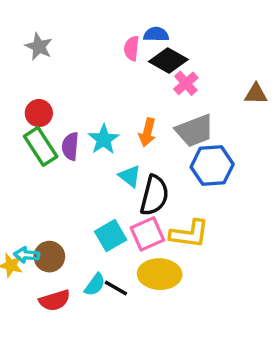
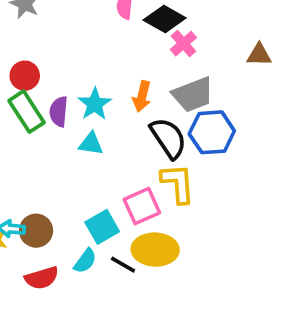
cyan triangle: (130, 176) -> (91, 144), moved, turned -30
black semicircle: (154, 195) -> (168, 138), moved, turned -48
yellow L-shape: (189, 234) -> (178, 183), moved, turned -102
cyan square: (111, 236) -> (102, 227), moved
black line: (116, 288) -> (123, 265), moved

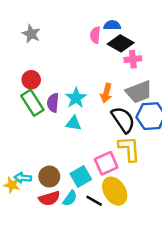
pink cross: (183, 44) -> (133, 59), turned 35
brown circle: (36, 231) -> (49, 177), moved
yellow ellipse: (155, 250) -> (115, 191), turned 56
red semicircle: (42, 278) -> (49, 198), moved

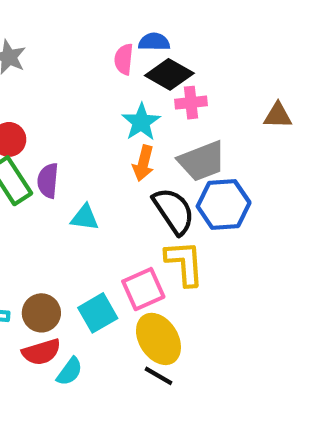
cyan star: (76, 98) -> (141, 122), moved
cyan semicircle: (70, 198) -> (70, 371), moved
black line: (94, 201) -> (158, 376), moved

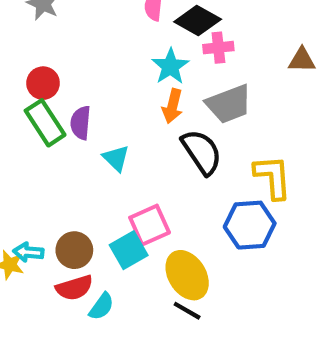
blue hexagon: (224, 204) -> (250, 225), moved
cyan triangle: (85, 218) -> (116, 158), turned 36
yellow L-shape: (185, 263) -> (273, 177), moved
pink square: (143, 289) -> (150, 225), moved

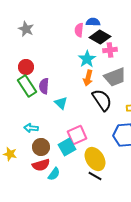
cyan arrow: (28, 252) -> (31, 128), moved

